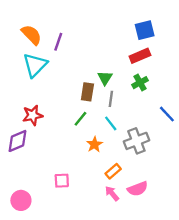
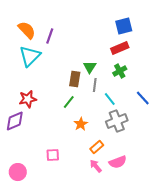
cyan line: (111, 123) -> (110, 99), moved

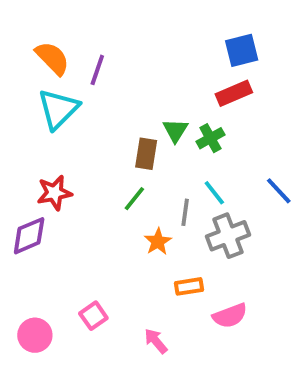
green cross: (120, 71) -> (210, 138), moved
gray line: (95, 85) -> (185, 212), moved
orange rectangle: (97, 147) -> (189, 286), turned 32
pink square: (53, 155) -> (93, 316), moved, turned -32
pink arrow: (96, 166) -> (156, 341), moved

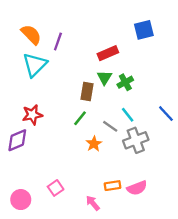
red rectangle: (234, 93) -> (108, 53), moved
gray line: (185, 212) -> (110, 126), turned -63
orange rectangle: (189, 286) -> (113, 186), moved

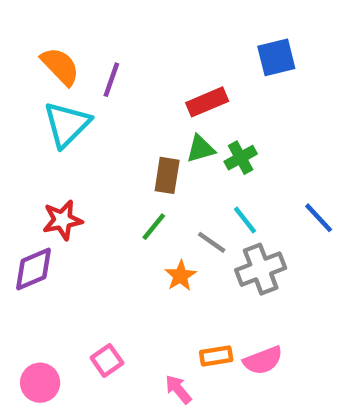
green triangle: (104, 78) -> (201, 149), turned 42

